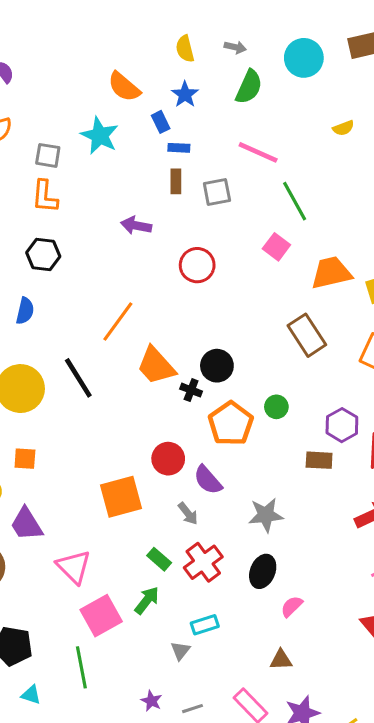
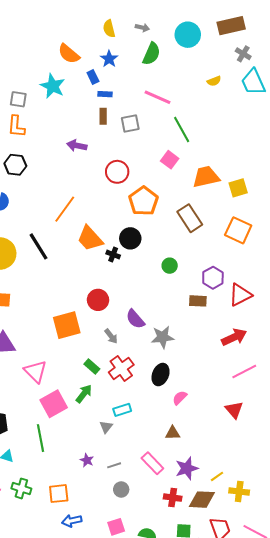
orange pentagon: (231, 424) -> (143, 201), moved
purple semicircle: (208, 480) -> (135, 319), moved

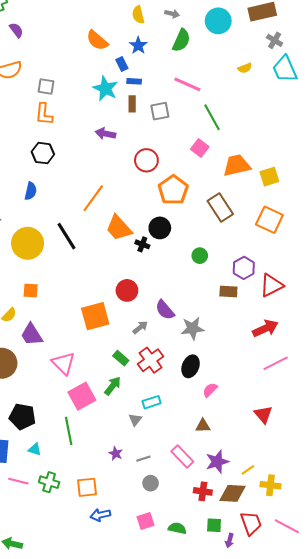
cyan star: (53, 86) -> (105, 89), moved
gray arrow: (111, 336) -> (140, 327), turned -91
red triangle: (234, 410) -> (263, 414), moved

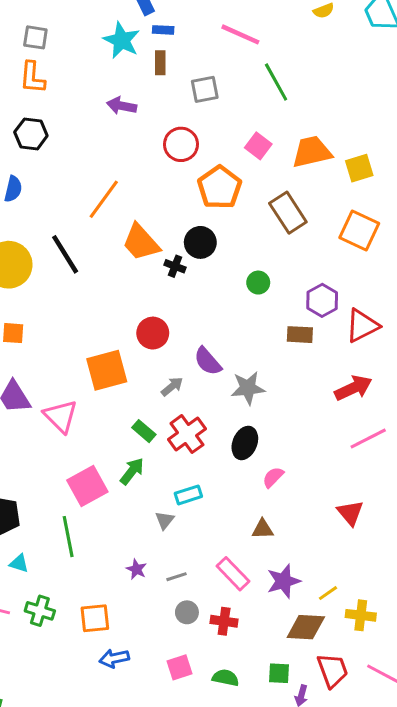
gray square: (160, 111) -> (205, 89), moved
pink square: (200, 148) -> (258, 146), moved
pink triangle: (63, 363) -> (61, 416), moved
red cross: (203, 491) -> (224, 621), moved

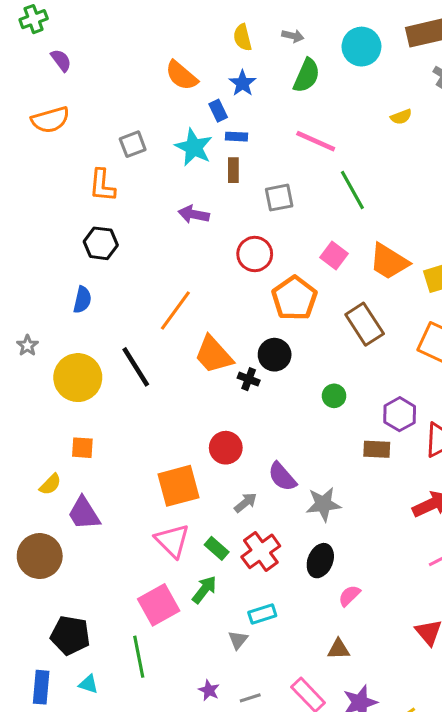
gray square: (35, 37) -> (133, 144), moved, turned -30
orange trapezoid: (312, 152) -> (389, 262), turned -135
pink triangle: (61, 416) -> (172, 541), moved

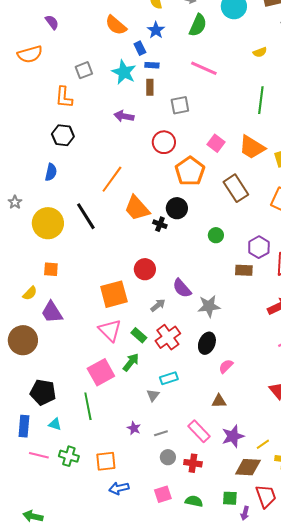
purple semicircle: (61, 60) -> (52, 22), moved
green line: (352, 190) -> (261, 100), moved, turned 36

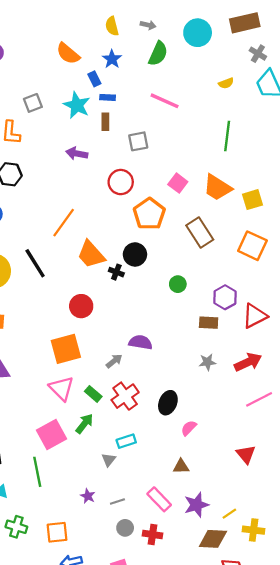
red circle: (145, 269) -> (81, 306), moved
purple semicircle: (182, 288) -> (140, 342), turned 140
gray star: (209, 306) -> (207, 362), moved, size x0.7

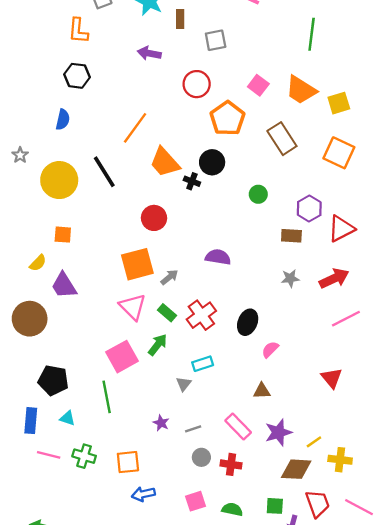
gray arrow: (114, 361) -> (169, 277), moved

